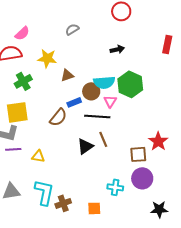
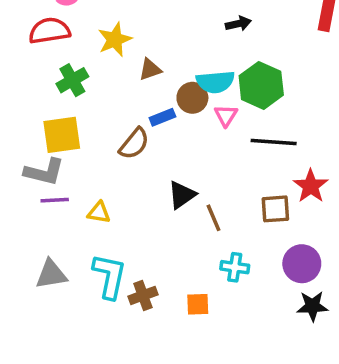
yellow star: (47, 58) -> (115, 40), turned -30
black line: (97, 116) -> (274, 142), moved
brown line: (103, 139) -> (214, 218), moved
purple circle: (142, 178) -> (302, 264), moved

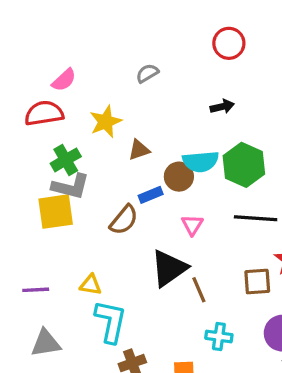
pink triangle: (226, 115) -> (192, 225), moved
gray L-shape: (44, 172) -> (71, 187), moved
black triangle: (182, 195) -> (169, 268), size x1.4
purple line: (55, 200) -> (36, 290), moved
cyan L-shape: (109, 276) -> (111, 321), moved

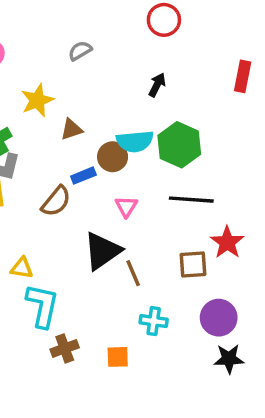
black arrow: (222, 107) -> (157, 85), turned -50

